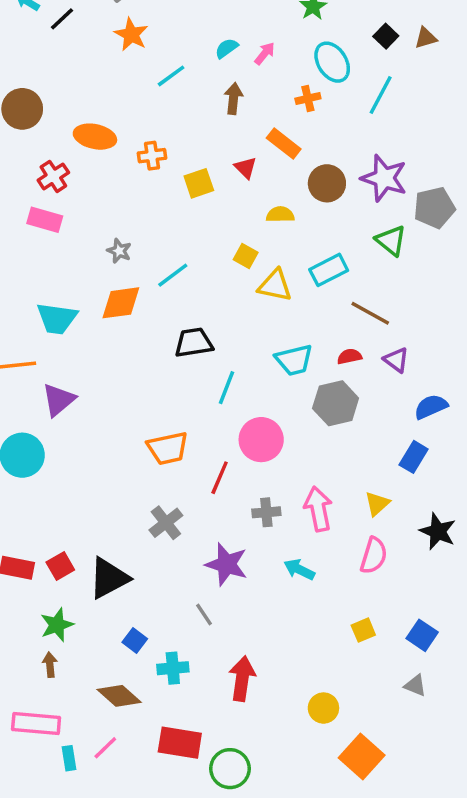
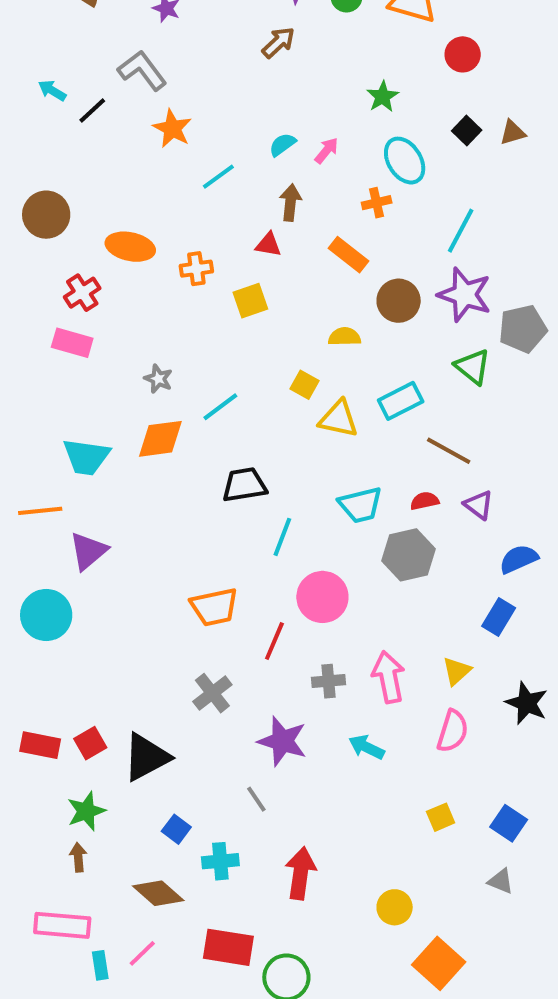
cyan line: (381, 95) -> (461, 231), moved
red triangle: (246, 168) -> (268, 245), moved, turned -35

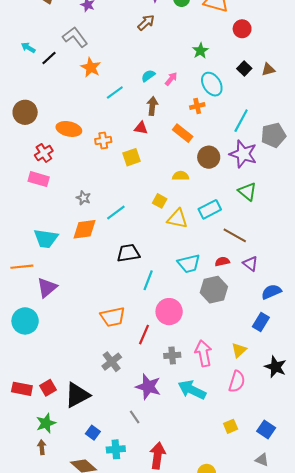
gray pentagon: (523, 329) -> (273, 135), moved
cyan arrow: (367, 747) -> (192, 390), size x1.5

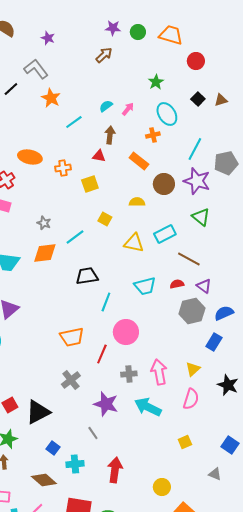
yellow square: (160, 201) -> (105, 219), moved
gray hexagon: (214, 290) -> (192, 311), moved
blue square: (266, 429) -> (230, 445), moved

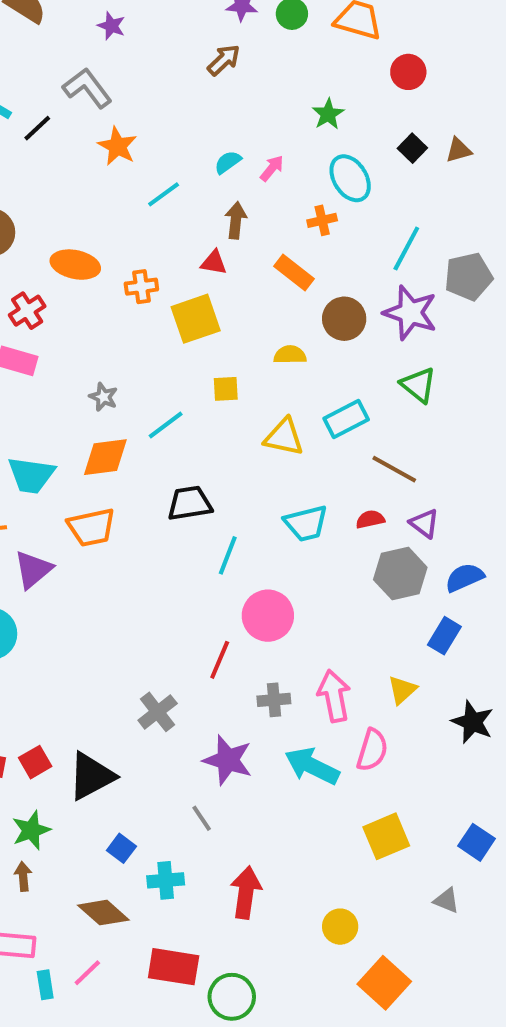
yellow square: (90, 184) -> (196, 319), size x1.4
yellow square: (105, 219) -> (226, 389), turned -32
orange trapezoid: (72, 337) -> (91, 527), moved
pink semicircle: (191, 399) -> (372, 750), moved
yellow square: (185, 442) -> (386, 836), size x1.6

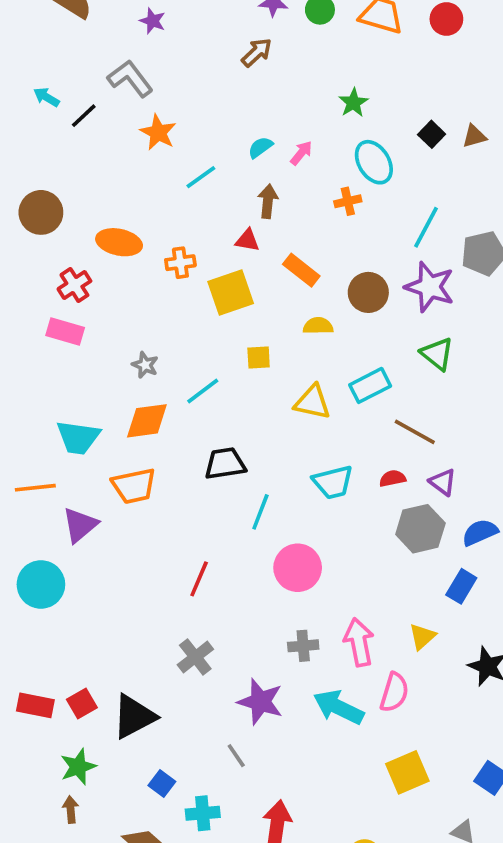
red circle: (408, 72) -> (446, 19), moved
orange rectangle: (294, 273) -> (301, 270), moved
red line: (220, 660) -> (199, 579), moved

